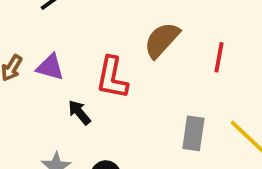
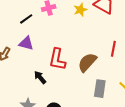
brown semicircle: (162, 40) -> (87, 62), moved
purple triangle: (50, 67) -> (26, 43), moved

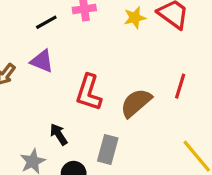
black arrow: (40, 77) -> (59, 134), moved
gray rectangle: (100, 89) -> (108, 149), moved

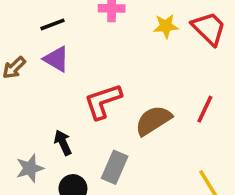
black line: (46, 22) -> (52, 24), moved
red L-shape: (89, 92) -> (103, 101), turned 45

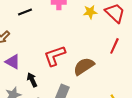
purple triangle: (56, 59) -> (13, 62), moved
red line: (205, 109) -> (114, 46), moved

